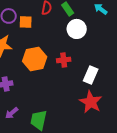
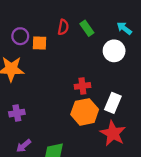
white circle: (77, 29) -> (114, 51), moved
orange hexagon: (35, 59) -> (85, 112), moved

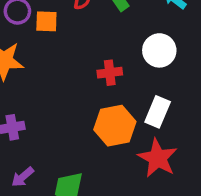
white circle: (114, 51) -> (159, 50), moved
red cross: (82, 86) -> (110, 73), moved

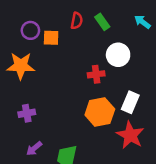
white circle: (159, 50) -> (118, 55), moved

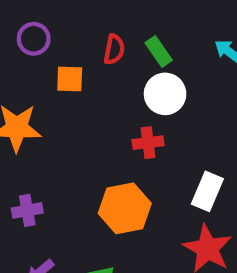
purple circle: (30, 30) -> (34, 39), moved
white circle: (118, 55) -> (165, 94), moved
orange hexagon: (100, 112) -> (125, 208), moved

